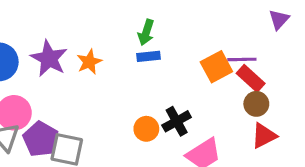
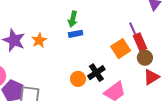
purple line: (242, 59) -> (134, 31), turned 72
orange square: (216, 67) -> (121, 49), moved
red rectangle: (251, 78) -> (140, 42), turned 30

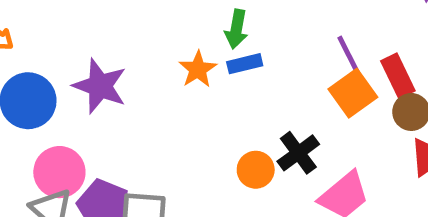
purple line: (134, 31) -> (349, 55), moved
orange star: (39, 40) -> (198, 69), moved

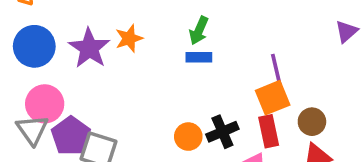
orange star: (198, 69) -> (129, 38), moved
red rectangle: (398, 76) -> (269, 131), moved

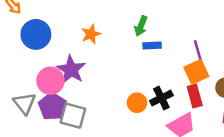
blue circle: (34, 46) -> (36, 34), moved
purple star: (89, 48) -> (71, 70), moved
blue rectangle: (199, 57) -> (152, 45), moved
pink circle: (45, 104) -> (50, 81), moved

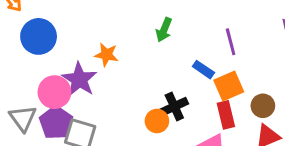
orange star: (91, 34) -> (106, 55), moved, turned 30
blue rectangle: (152, 45) -> (203, 70), moved, turned 36
purple line: (198, 51) -> (231, 42), moved
black cross: (161, 98) -> (174, 106), moved

